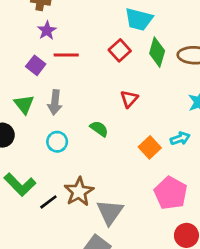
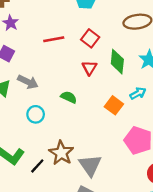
red square: (120, 50) -> (90, 38), moved
green diamond: (157, 52) -> (117, 62), moved
red line: (66, 55) -> (54, 39), moved
gray arrow: (55, 102) -> (28, 82), turned -60

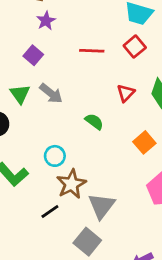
red square: (90, 38) -> (135, 47), moved
cyan circle: (36, 114) -> (55, 156), moved
black line: (37, 166) -> (50, 211), moved

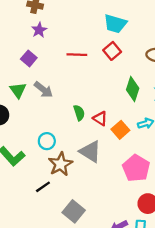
red triangle: (126, 93) -> (100, 118), moved, turned -42
green semicircle: (94, 122) -> (79, 113), turned 35
gray triangle: (102, 206) -> (90, 152), moved, turned -35

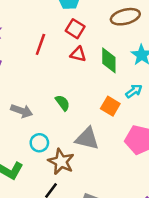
red line: (77, 55) -> (40, 44), turned -54
gray arrow: (43, 90) -> (22, 111), moved
red triangle: (100, 118) -> (78, 54), moved

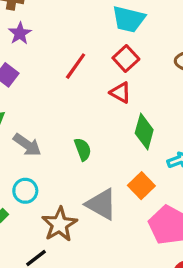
green diamond: (109, 60) -> (144, 131), moved
orange square: (110, 106) -> (141, 186), moved
cyan circle: (39, 143) -> (25, 191), moved

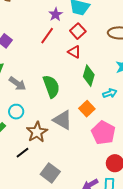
purple star: (20, 33) -> (56, 14), moved
green semicircle: (83, 149) -> (51, 86), size x1.6

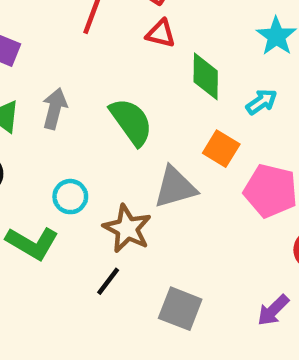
gray arrow: (17, 84) -> (55, 109), moved, turned -96
gray triangle: (63, 120) -> (175, 187), turned -30

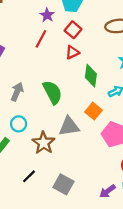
red triangle: (161, 34) -> (72, 52), turned -48
gray arrow: (55, 109) -> (17, 92), moved
black line: (108, 281) -> (29, 176), moved

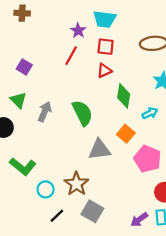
red square: (73, 30) -> (106, 47), turned -35
cyan circle: (19, 124) -> (46, 189), moved
brown star: (44, 143) -> (76, 184), moved
black line: (29, 176) -> (57, 216), moved

